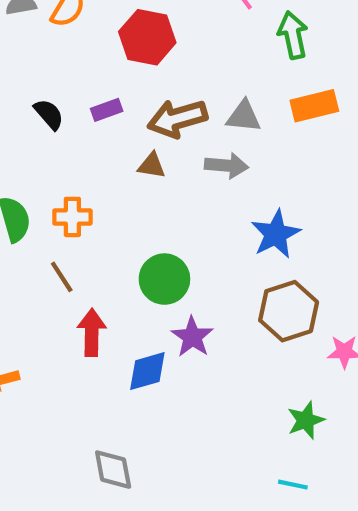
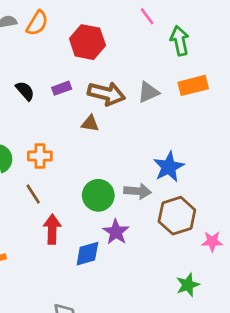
gray triangle: (244, 116) -> (148, 92), turned -30
brown arrow: (177, 119) -> (106, 94), turned -150
gray arrow: (227, 166) -> (138, 191), moved

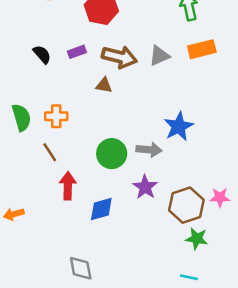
brown hexagon: (177, 216) -> (186, 205), moved
purple star: (116, 232) -> (145, 187), moved
green star: (188, 285) -> (197, 239), turned 30

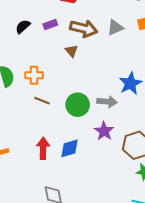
black semicircle: (42, 54) -> (23, 27), turned -91
brown triangle: (104, 85) -> (72, 51), turned 40
brown line: (50, 152) -> (42, 101), moved, turned -35
red arrow: (68, 186) -> (43, 148), moved

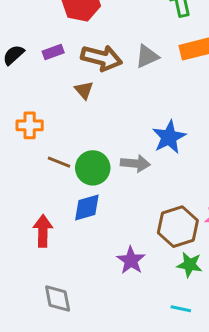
brown line: (42, 101) -> (59, 162), moved
purple star: (104, 131) -> (131, 260), moved
blue diamond: (69, 148) -> (87, 208), moved

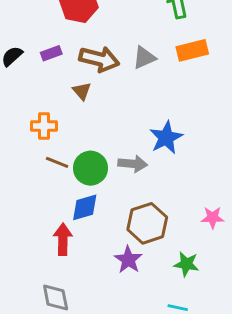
orange cross: (30, 125) -> (44, 126), moved
brown hexagon: (178, 227) -> (147, 223), moved
red arrow: (43, 231) -> (63, 239), moved

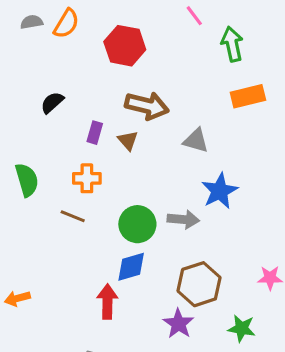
purple rectangle: (51, 53) -> (95, 133), moved, turned -54
gray triangle: (144, 58) -> (196, 140), moved, turned 40
brown line: (57, 162) -> (73, 216), moved

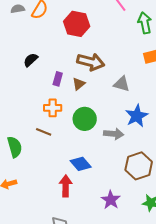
brown triangle: (128, 140) -> (79, 84), turned 32
green semicircle: (27, 180) -> (15, 147), moved
green circle: (137, 224) -> (85, 119), moved
blue diamond: (131, 267) -> (81, 164), turned 65
brown hexagon: (199, 284) -> (139, 166), moved

